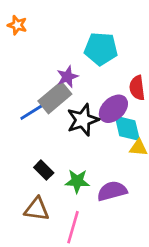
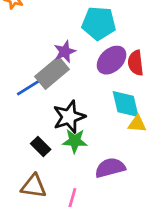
purple ellipse: (113, 109) -> (112, 60), moved
black star: (83, 120) -> (69, 117), moved
green star: (77, 181) -> (75, 141), moved

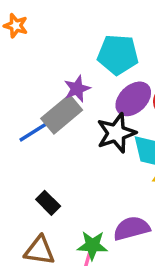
black star: (69, 117) -> (116, 133), moved
green star: (75, 141) -> (92, 245), moved

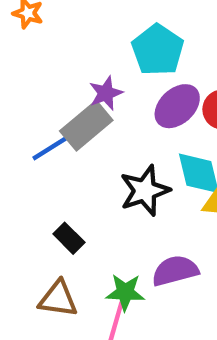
cyan pentagon: (118, 55) -> (158, 50), turned 30
black star: (116, 133) -> (145, 191), moved

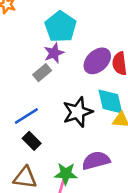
cyan pentagon: (158, 50) -> (61, 27), moved
gray rectangle: (86, 126) -> (42, 73), size x0.6
blue line: (52, 147) -> (26, 116), moved

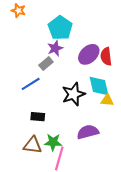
blue line: (26, 116) -> (31, 84), moved
black rectangle: (32, 141) -> (38, 117), turned -40
green star: (66, 174) -> (53, 142), moved

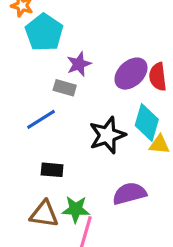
cyan pentagon: (60, 28) -> (44, 32), moved
gray rectangle: (46, 64) -> (65, 88), turned 56
cyan diamond: (99, 86) -> (147, 122), turned 30

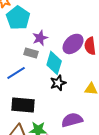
cyan diamond: (147, 122) -> (54, 63), moved
black star: (107, 135) -> (58, 83), size x0.7
black rectangle: (52, 170) -> (23, 105), size x1.6

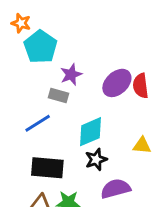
cyan diamond: (54, 63) -> (91, 132), moved, turned 50
black star: (58, 83) -> (96, 159), moved

